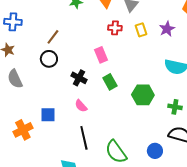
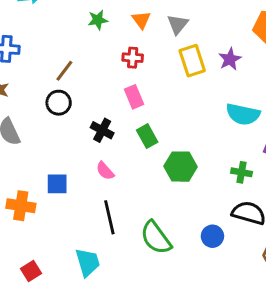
red cross: (115, 28) -> (133, 58), moved
yellow rectangle: (141, 30) -> (192, 61), size x1.5
green hexagon: (143, 95) -> (181, 167), moved
orange cross: (23, 130) -> (21, 206), turned 36

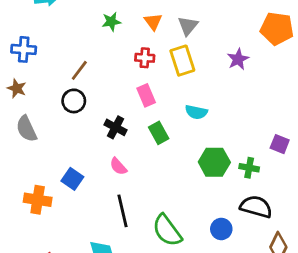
yellow rectangle: (192, 61) -> (182, 61), moved
cyan semicircle: (243, 114) -> (196, 112), moved, size x0.7
green hexagon: (181, 167) -> (214, 162), moved
blue square: (57, 184) -> (72, 179), turned 35

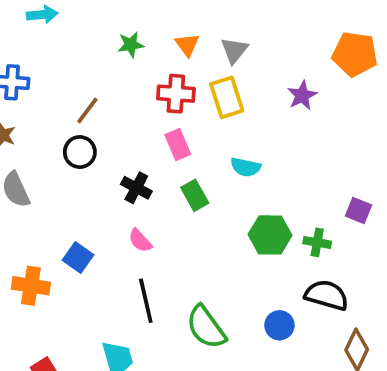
red cross: (145, 58) -> (176, 94), size x1.4

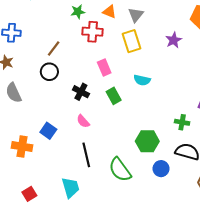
orange triangle: (187, 45) -> (109, 12), turned -32
red cross: (176, 94) -> (93, 32), moved
green hexagon: (270, 235) -> (147, 141), moved

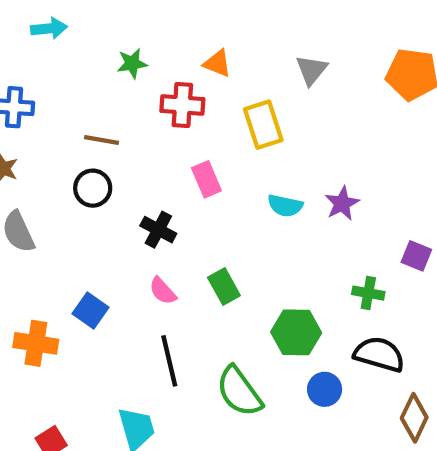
green star: (78, 12) -> (132, 63), moved
gray triangle: (136, 15) -> (311, 70), moved
purple star: (174, 40) -> (342, 203), moved
brown line: (54, 49) -> (101, 140), turned 63
green rectangle: (114, 96) -> (224, 286), moved

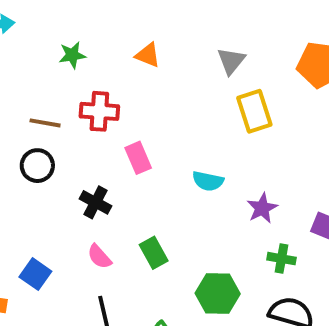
red cross: (182, 105) -> (99, 111), moved
yellow rectangle: (263, 125) -> (254, 111), moved
purple star: (342, 203) -> (262, 208), moved

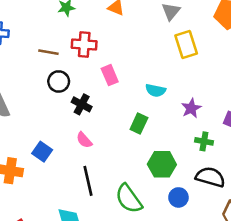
black circle: (37, 166) -> (59, 81), moved
green rectangle: (154, 253) -> (139, 124), moved, turned 54

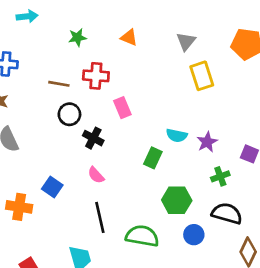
cyan semicircle: (156, 90) -> (177, 135), moved
green cross: (204, 141) -> (220, 176), turned -30
green semicircle: (129, 199) -> (142, 236), turned 136

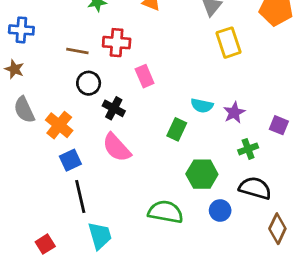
pink semicircle: (96, 175) -> (117, 148), size x1.6
blue square: (52, 187) -> (70, 160), turned 30
orange cross: (19, 207) -> (59, 125), moved, turned 30
black line: (100, 217) -> (80, 196), moved

